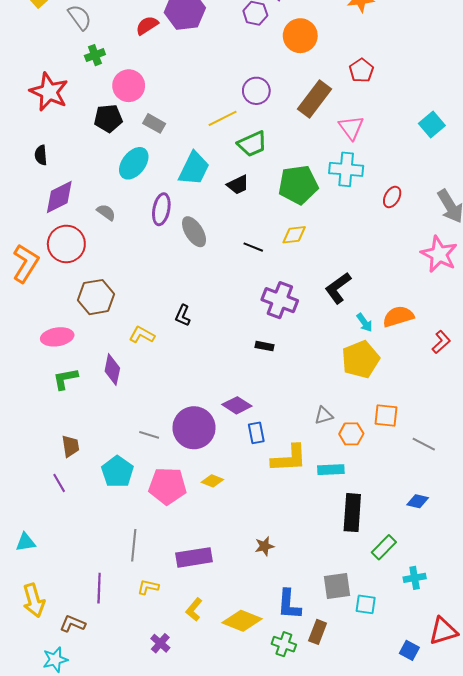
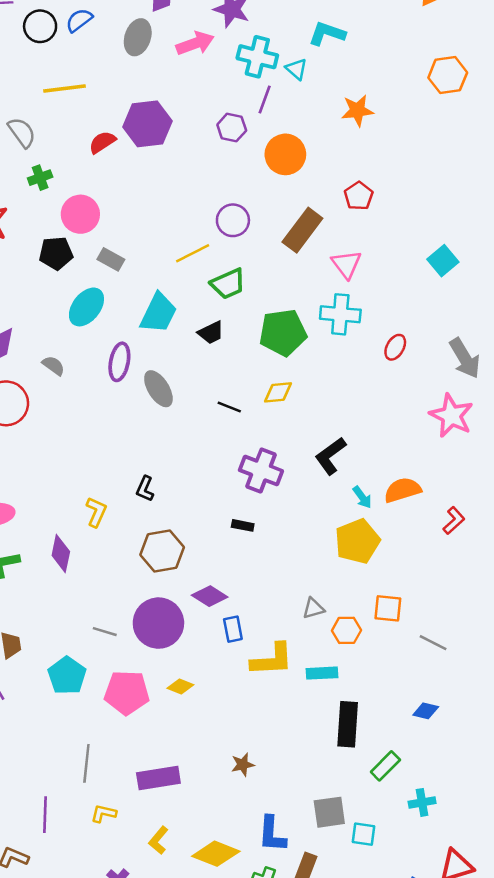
brown hexagon: (96, 297) -> (162, 551), moved
yellow L-shape: (142, 335) -> (96, 512), turned 85

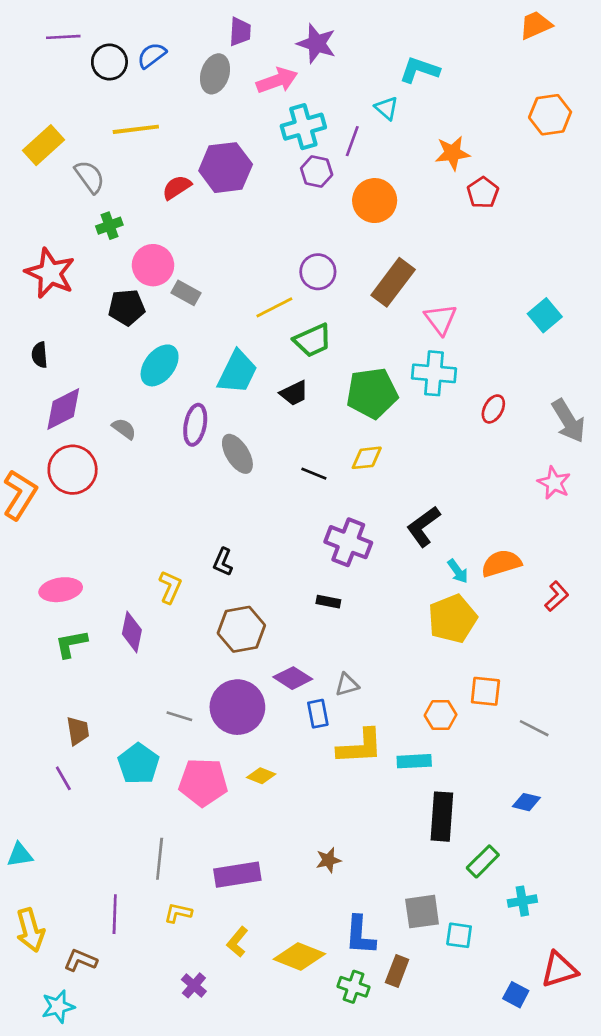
cyan cross: (257, 57) -> (303, 127), moved, turned -30
red pentagon: (359, 196) -> (483, 193), moved
gray rectangle: (111, 259) -> (186, 293), moved
pink star: (451, 416) -> (554, 483), size x0.7
gray triangle: (313, 608) -> (347, 685), moved

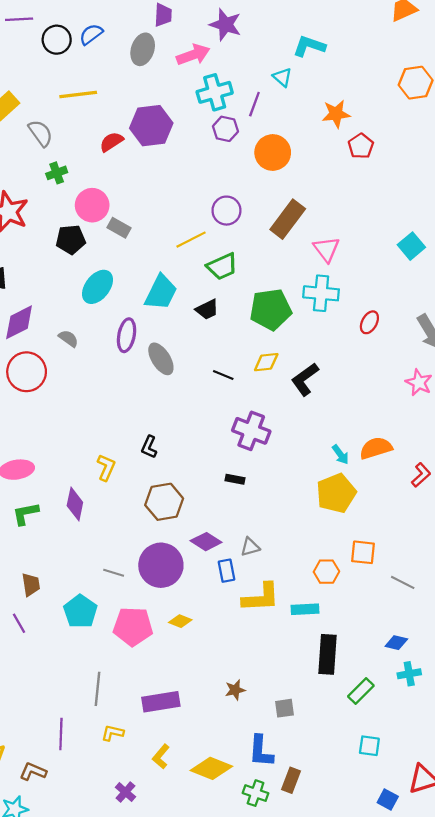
black L-shape: (423, 526) -> (305, 379), moved
cyan cross: (522, 901) -> (409, 674), moved
gray square: (422, 912) -> (285, 708), moved, size x0.7
cyan square: (459, 935) -> (369, 746), moved

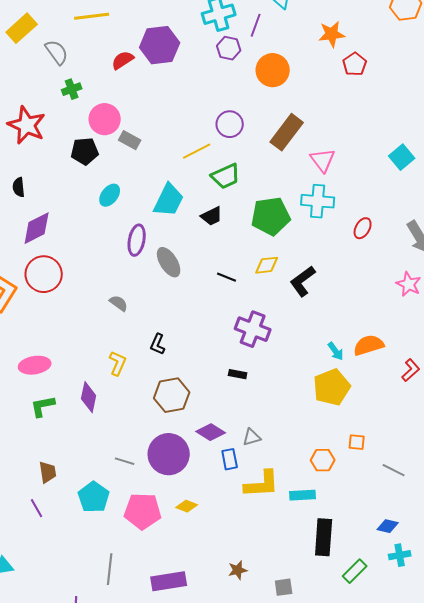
cyan ellipse: (97, 287) -> (110, 195), size x0.7
gray semicircle: (68, 338) -> (119, 303), moved
orange square: (363, 552) -> (357, 442), size x0.7

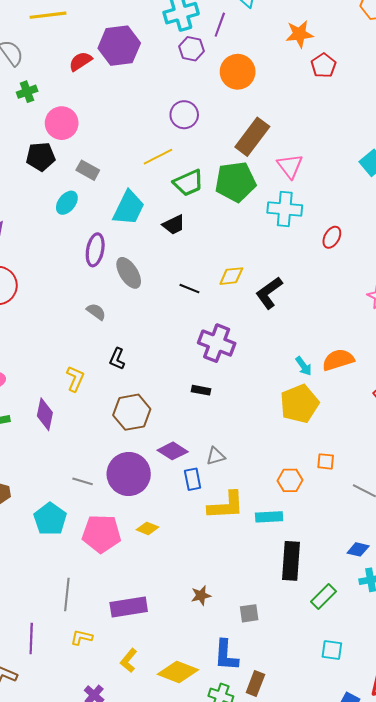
purple circle: (230, 124) -> (184, 115), moved
gray rectangle: (130, 140) -> (88, 170), moved
green pentagon: (271, 216) -> (236, 182), moved
gray semicircle: (119, 303) -> (96, 312), moved

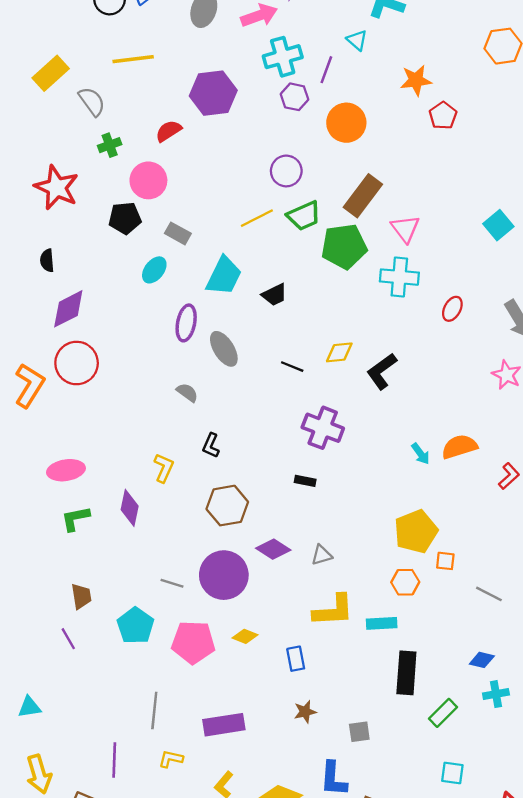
red semicircle: (80, 61) -> (168, 131), moved
green trapezoid: (188, 183) -> (304, 216), moved
yellow pentagon: (299, 404) -> (416, 531), moved
blue rectangle: (193, 479) -> (296, 659), moved

